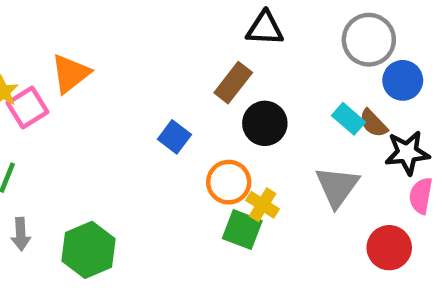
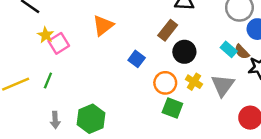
orange triangle: (70, 74) -> (103, 25), moved
yellow cross: (263, 205) -> (194, 82), moved
gray arrow: (21, 234) -> (55, 120), moved

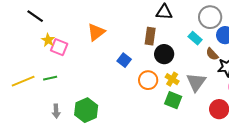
brown rectangle: (168, 30) -> (150, 36), turned -30
pink square: (59, 43) -> (59, 47), turned -36
cyan rectangle: (229, 49) -> (195, 38), moved
green line: (48, 80) -> (50, 78), turned 56
green square: (172, 108) -> (173, 100), moved

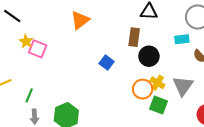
orange triangle: (96, 32) -> (80, 20), moved
cyan rectangle: (195, 38) -> (182, 39), turned -48
green line: (50, 78) -> (29, 95), moved, turned -56
orange circle: (148, 80) -> (143, 89), moved

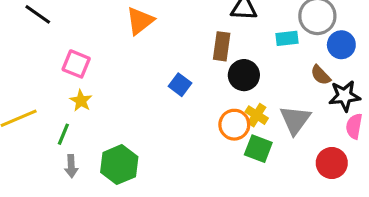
cyan rectangle: (182, 39) -> (287, 38), moved
yellow star: (26, 41) -> (81, 101), moved

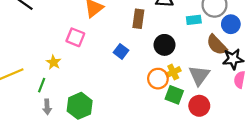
brown rectangle: (222, 46) -> (138, 19), moved
pink square: (76, 64) -> (75, 37), moved
brown semicircle: (321, 75) -> (217, 45), size x1.5
yellow cross: (257, 115) -> (173, 72), turned 32
red circle: (332, 163) -> (199, 106), moved

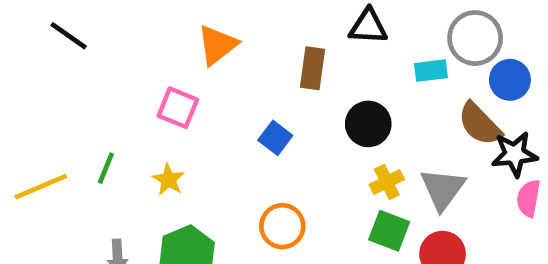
yellow star: (54, 62) -> (169, 180), moved
orange circle: (158, 79) -> (282, 226), moved
green line: (42, 85) -> (106, 168), moved

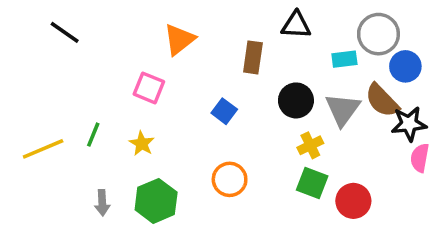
gray triangle: (443, 189) -> (343, 109), moved

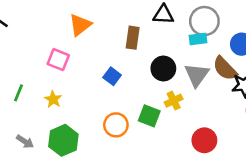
gray circle: (378, 34) -> (204, 21), moved
green square: (312, 183) -> (149, 116), moved
gray arrow: (102, 203) -> (25, 142), turned -54

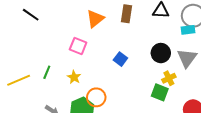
brown rectangle: (133, 38) -> (126, 14), moved
green square: (149, 116) -> (160, 92), moved
orange circle: (116, 125) -> (96, 97), moved

